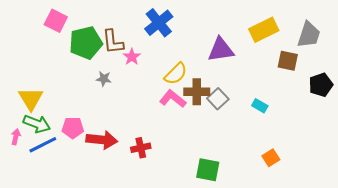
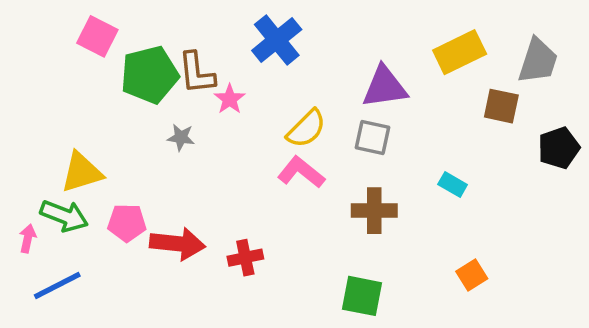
brown cross: (197, 92) -> (374, 211), moved
yellow triangle: (31, 99) -> (82, 172), moved, turned 44
gray square: (218, 99) -> (372, 137), moved, turned -35
blue line: (43, 145) -> (57, 285), moved

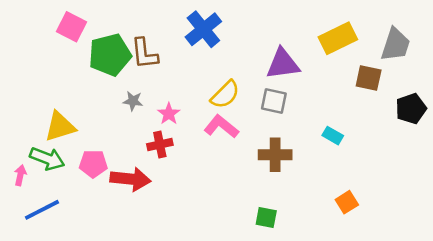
pink star: (230, 99) -> (169, 114), moved
red cross: (245, 258) -> (160, 145), moved
green square: (362, 296) -> (266, 218), size x0.7

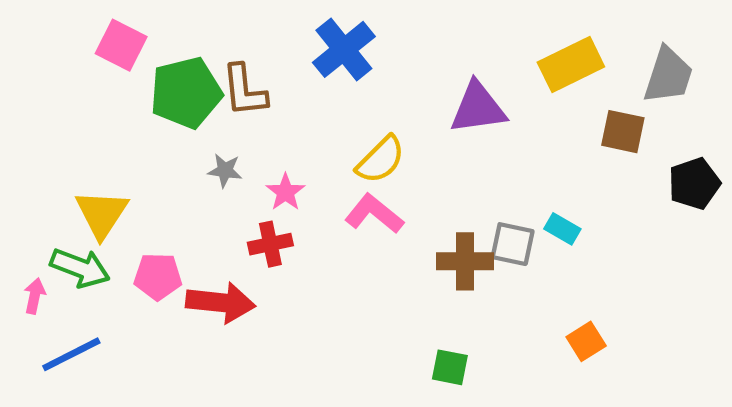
gray square: (274, 101) -> (513, 244), moved
yellow triangle: (60, 127) -> (102, 214), turned -40

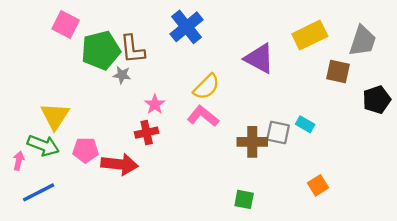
purple triangle: (478, 108) -> (259, 59), turned 36
gray star: (225, 171) -> (122, 75), moved

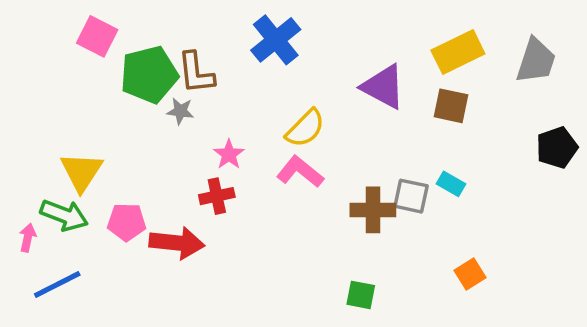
brown square: (338, 71) -> (451, 106), moved

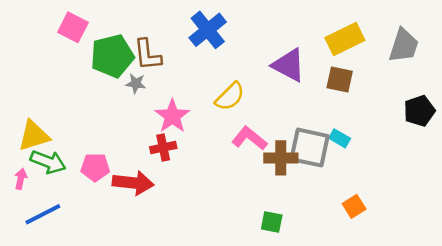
pink star: (229, 154) -> (172, 116), size x1.5
yellow triangle: (81, 172) -> (34, 136), moved, turned 40
pink L-shape: (300, 172) -> (249, 138), moved
gray square: (411, 196) -> (310, 148), size x1.5

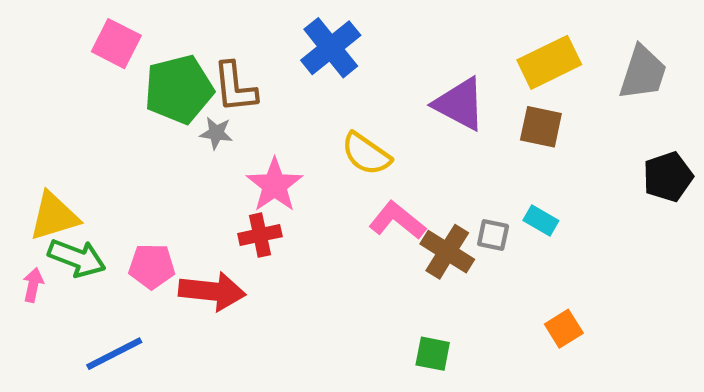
yellow semicircle: (230, 97) -> (366, 154), turned 80
gray square: (310, 148) -> (493, 235), size x0.5
brown cross: (281, 158) -> (447, 252), turned 32
blue line: (43, 214) -> (114, 354), moved

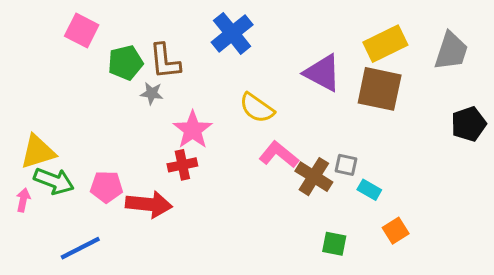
green pentagon: (179, 89) -> (125, 63), size x0.7
brown square: (541, 127) -> (380, 89), size x1.5
cyan rectangle: (541, 220) -> (369, 190), moved
green square: (433, 354) -> (334, 244), moved

